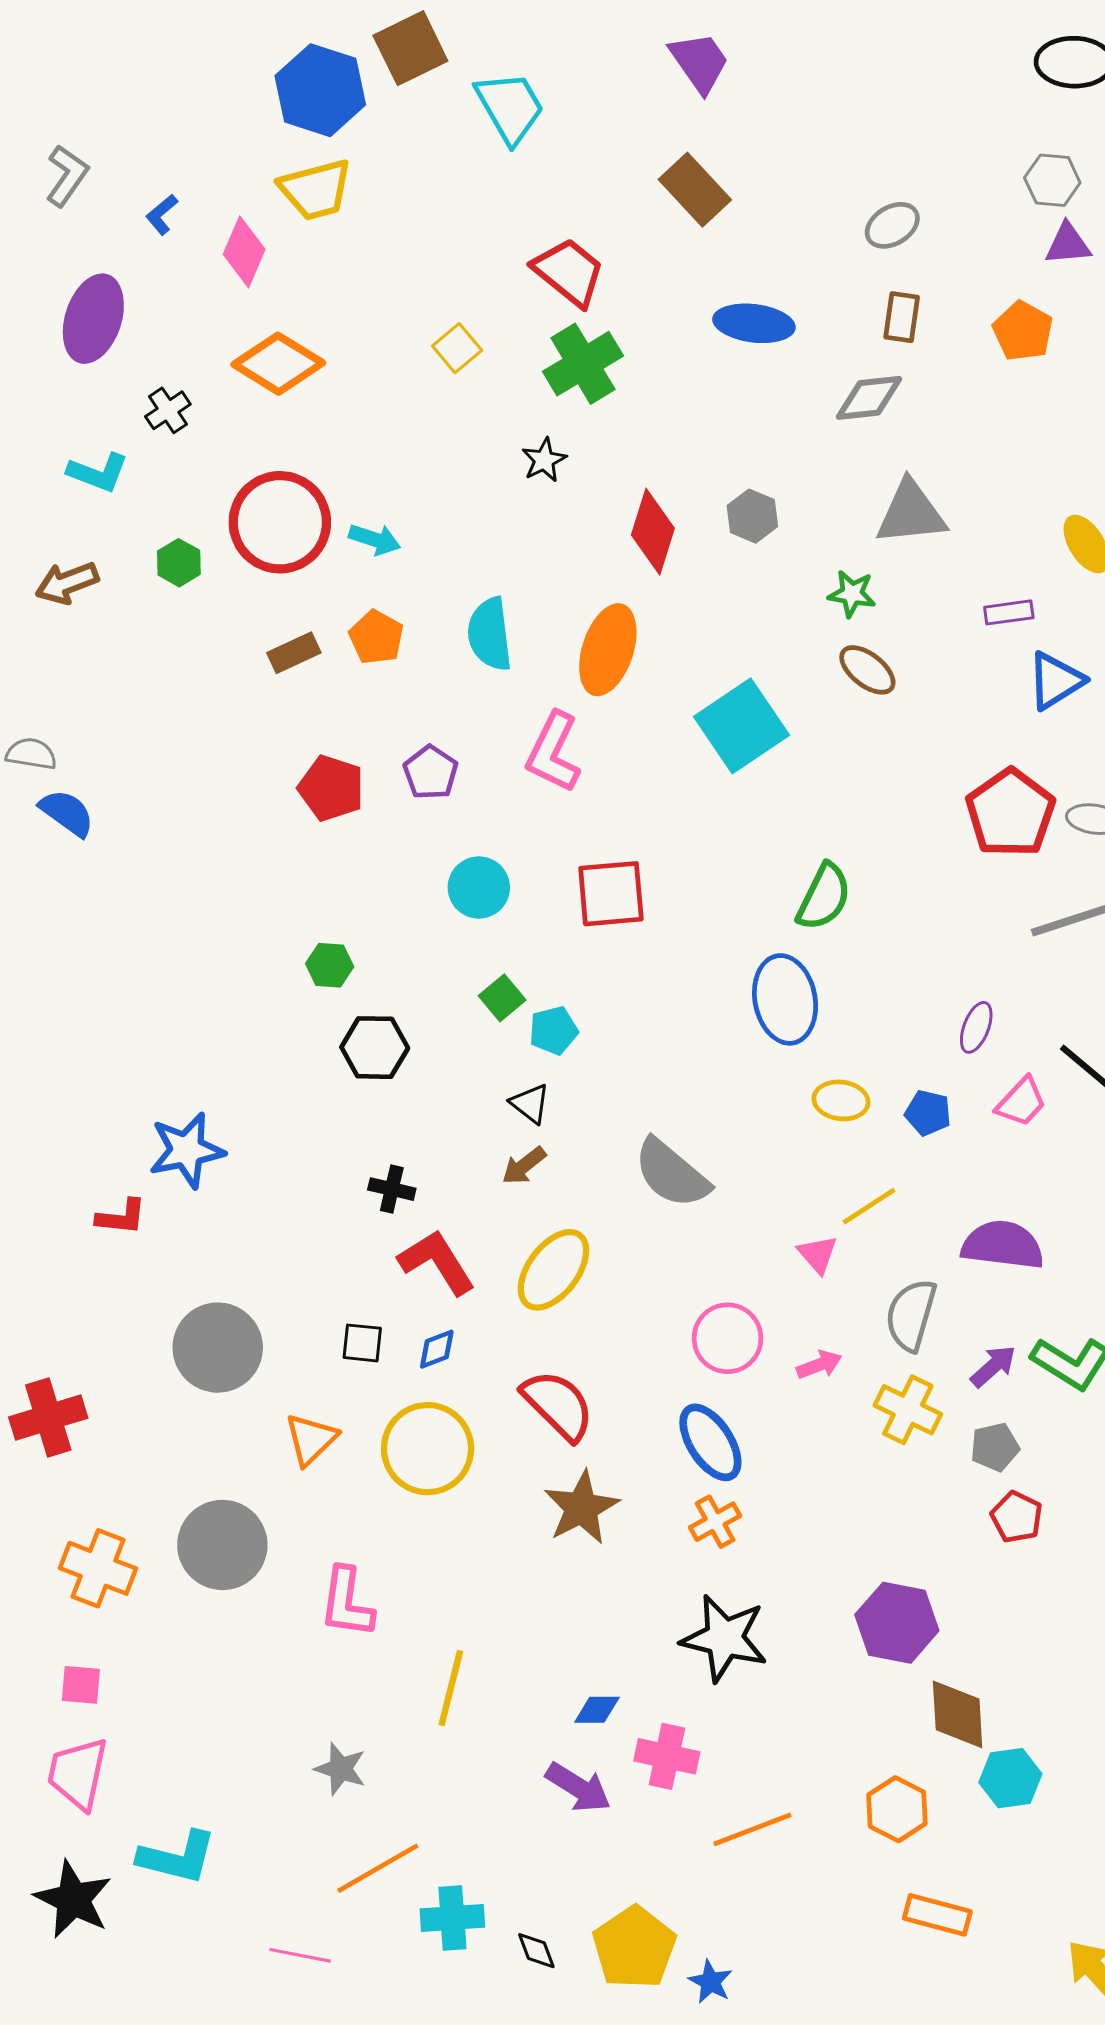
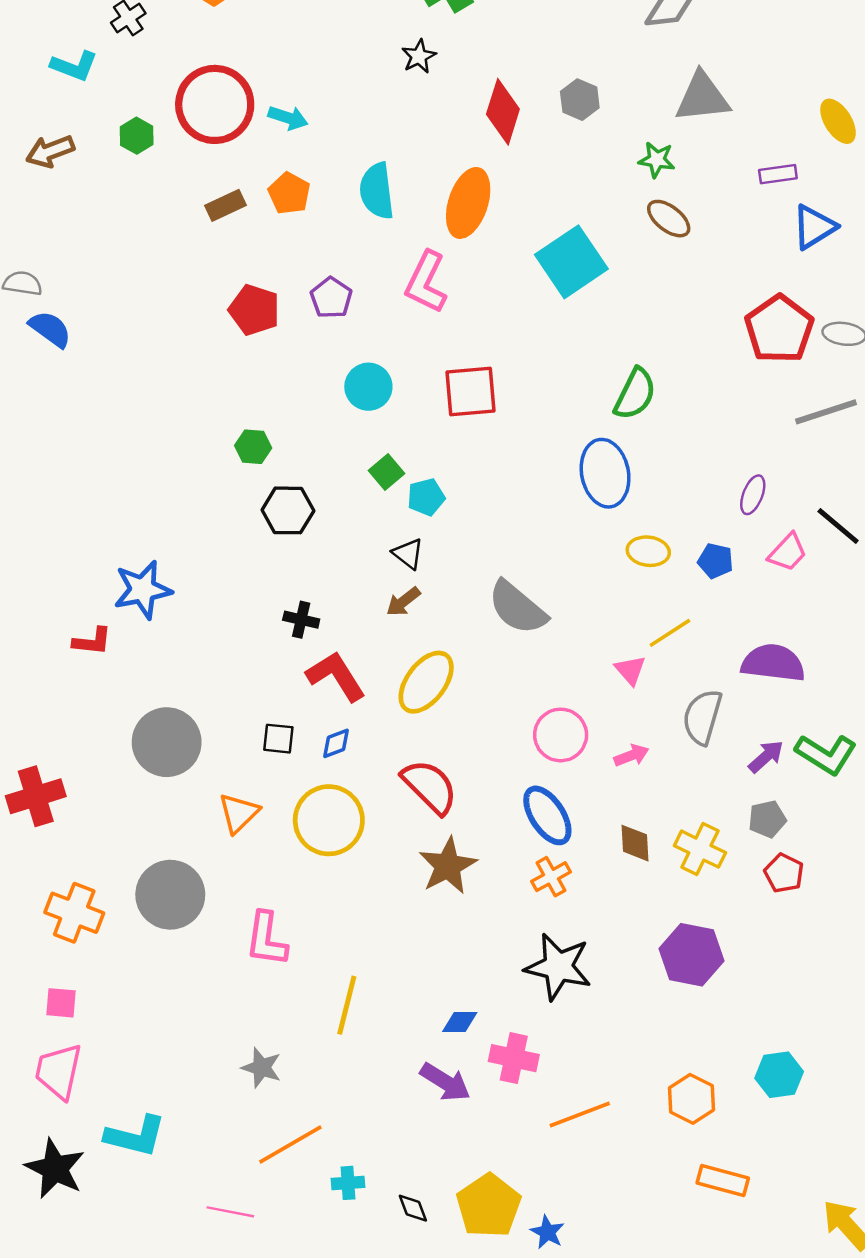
yellow cross: (908, 1410) -> (700, 849), moved
brown diamond: (958, 1714) -> (635, 843), moved, size x0.7
cyan cross: (452, 1918) -> (348, 1183), size x0.7

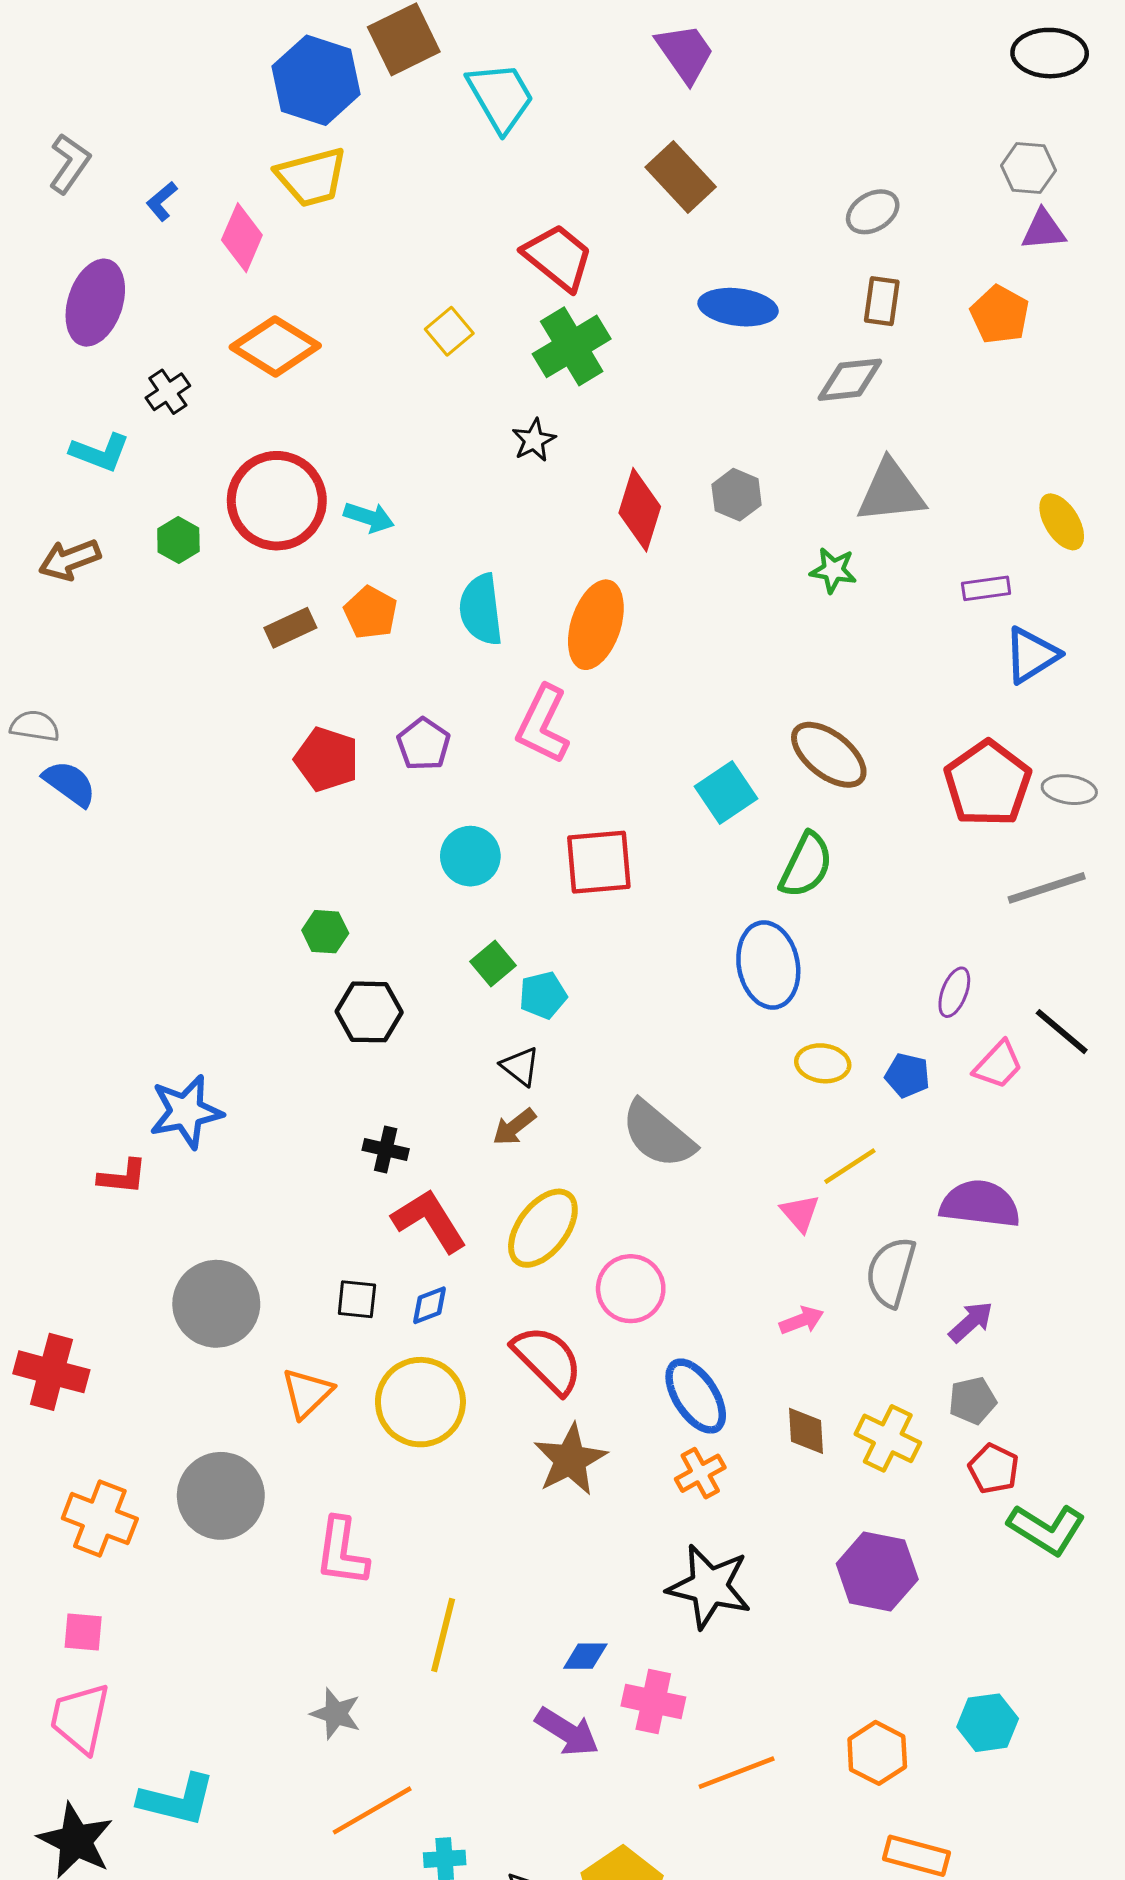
brown ellipse: (669, 219) -> (829, 755), moved, size x1.4
cyan square: (571, 262) -> (726, 793), moved, size x0.7
pink circle: (561, 735) -> (631, 1289), moved
green L-shape: (826, 754) -> (1047, 1529), moved
red cross: (36, 796) -> (51, 1372), turned 32

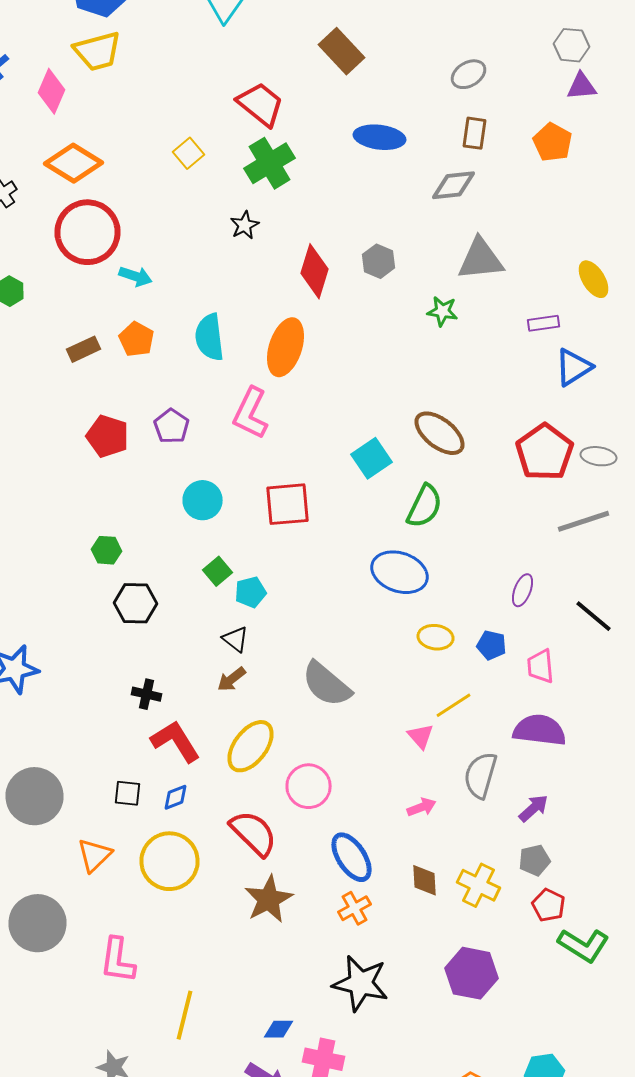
red circle: (277, 501) -> (88, 232), moved
blue ellipse: (768, 965) -> (400, 572), turned -60
pink trapezoid: (998, 1065) -> (540, 666), moved, turned 132

